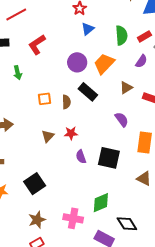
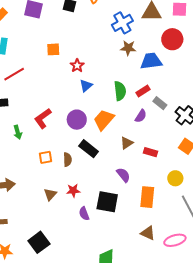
red L-shape: (37, 45) -> (43, 118), moved
black square: (109, 158) -> (107, 202), moved

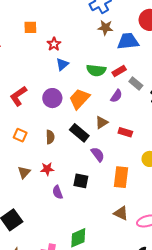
green semicircle: (120, 91) -> (96, 70), turned 102
black rectangle: (89, 149) -> (79, 133), moved
orange square: (45, 157) -> (20, 135), turned 32
brown semicircle: (67, 160) -> (50, 137), moved
black square: (107, 202) -> (81, 181), size x0.7

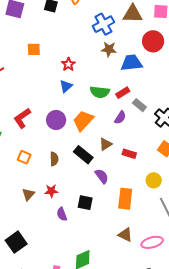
red star: (54, 44) -> (68, 64), moved

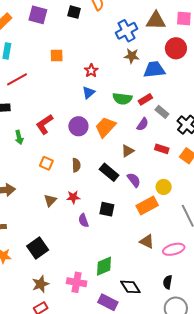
red rectangle: (129, 154) -> (162, 149), moved
black rectangle: (83, 155) -> (109, 172), moved
purple semicircle: (102, 176) -> (134, 180), moved
yellow circle: (154, 180) -> (164, 187), moved
orange rectangle: (125, 199) -> (147, 205), turned 55

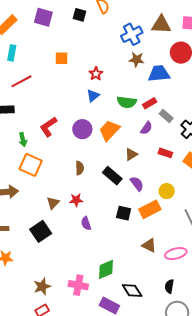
orange square: (46, 163) -> (31, 165), moved, size x1.6
black square: (107, 209) -> (124, 213), moved
black square: (38, 248) -> (41, 231), moved

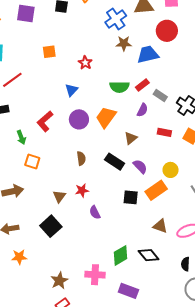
blue triangle: (93, 96) -> (71, 90), moved
orange square: (31, 165) -> (32, 161), size x0.7
black diamond: (132, 291) -> (149, 255), moved

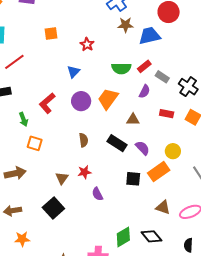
brown triangle: (131, 138) -> (133, 120), turned 40

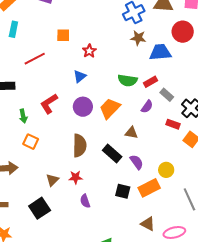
red star: (87, 44) -> (89, 51), moved
red line: (14, 62) -> (35, 59), moved
red rectangle: (167, 114) -> (173, 124), moved
brown semicircle: (84, 140) -> (79, 146), size x1.6

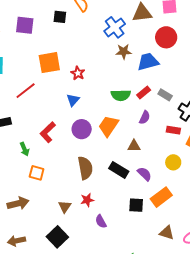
orange square: (63, 35) -> (49, 63), size x1.6
gray rectangle: (167, 95) -> (165, 95), moved
yellow circle: (166, 170) -> (173, 162), moved

